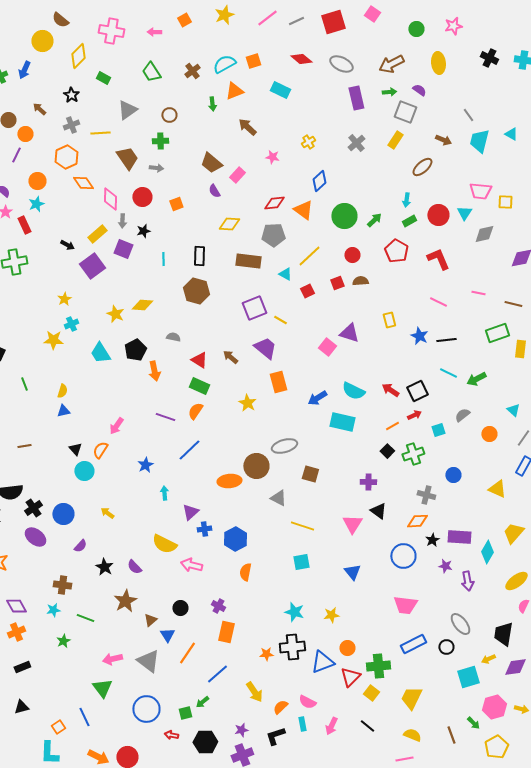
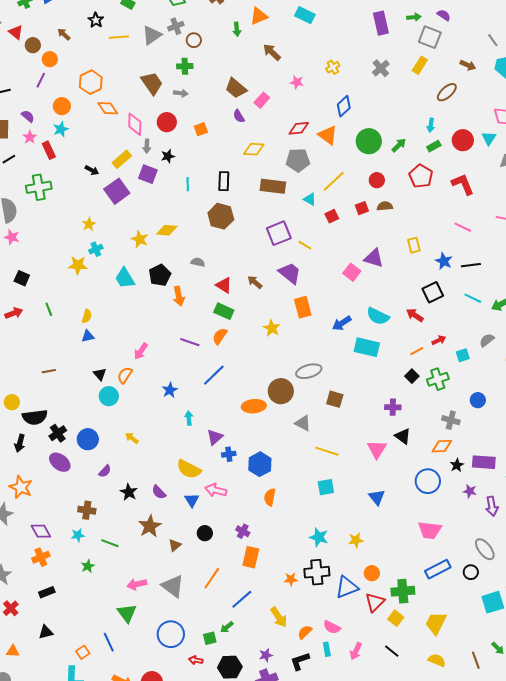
gray cross: (71, 125) -> (176, 26), moved
yellow line: (100, 133) -> (119, 37), moved
black square: (417, 391) -> (433, 292), moved
blue triangle: (167, 635) -> (192, 500), moved

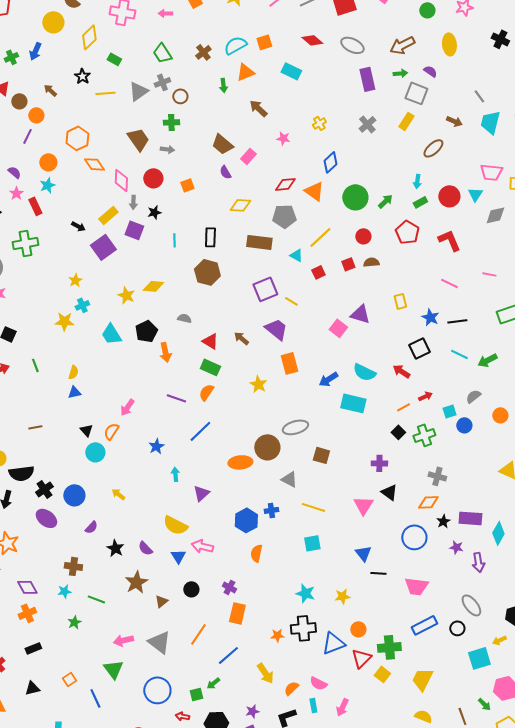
blue circle: (478, 400) -> (464, 425), moved
blue cross: (229, 454) -> (271, 510), moved
black line: (392, 651) -> (378, 573), moved, turned -35
orange square: (83, 652) -> (69, 679), moved

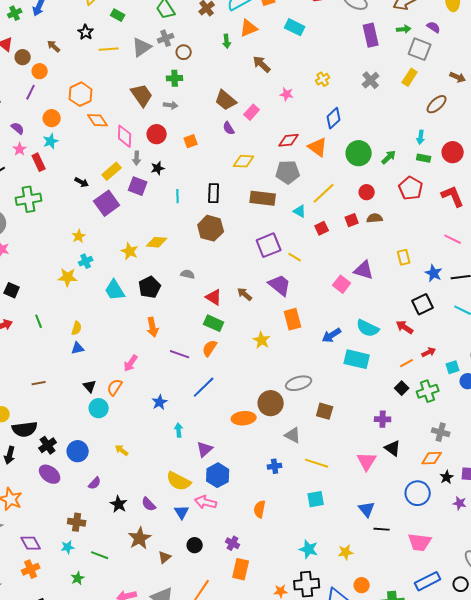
green rectangle: (420, 202) -> (424, 158), turned 40
orange arrow: (165, 352) -> (153, 327), moved
blue hexagon: (246, 520) -> (218, 475), moved

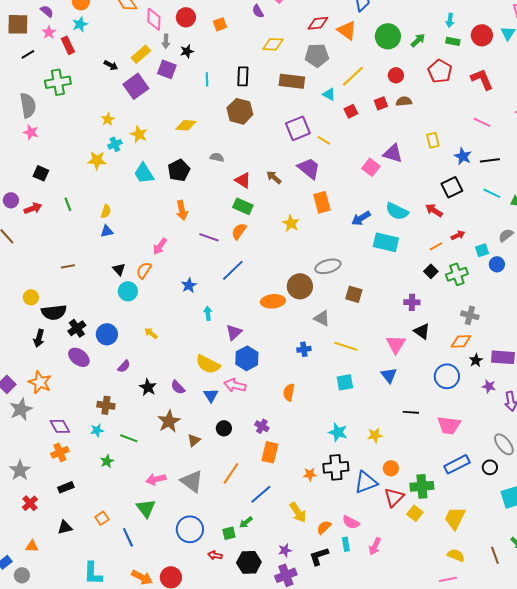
yellow star: (130, 251) -> (139, 134), moved
blue triangle: (367, 509) -> (389, 375), moved

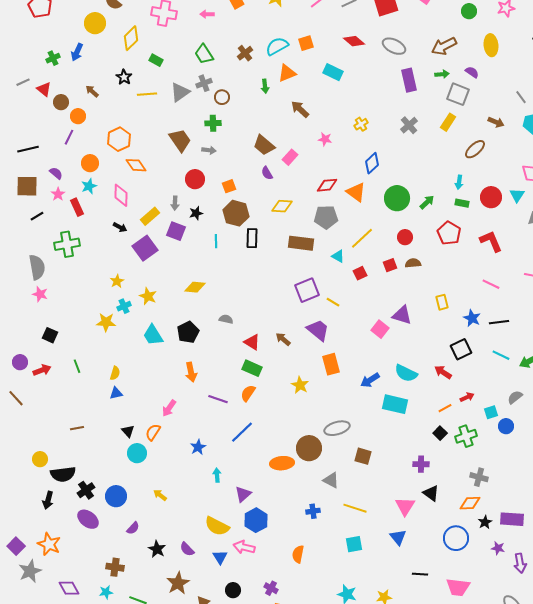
pink diamond: (154, 19) -> (121, 195), moved
brown hexagon: (240, 111) -> (236, 213), moved

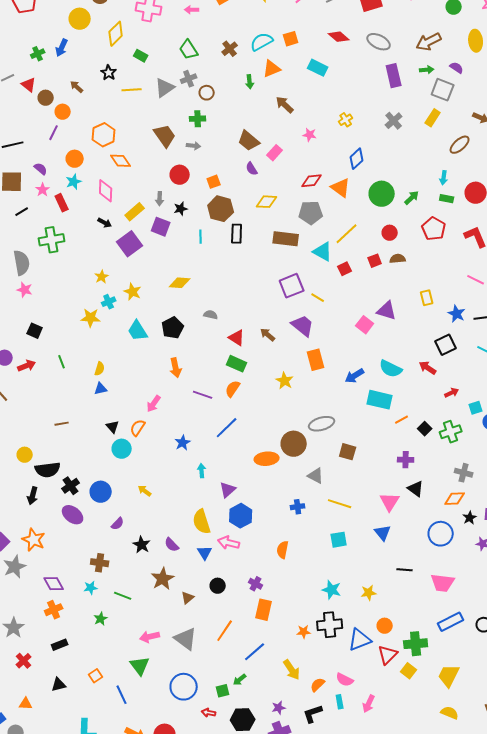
cyan triangle: (338, 256) -> (323, 252), size x1.5
orange line: (445, 408) -> (402, 420), moved
yellow semicircle: (217, 526) -> (202, 522), turned 45

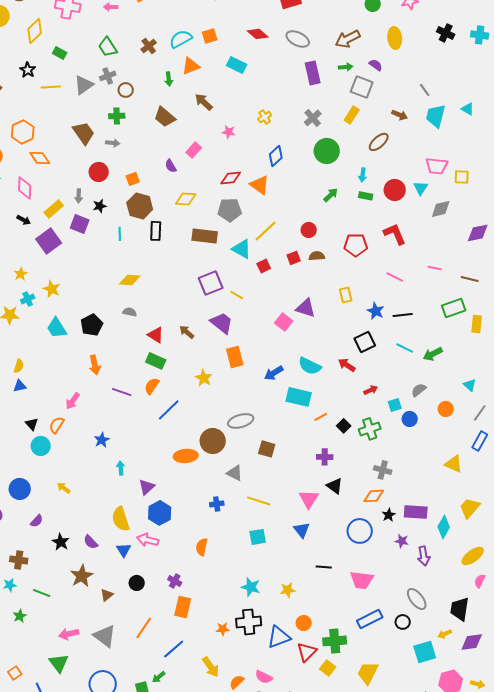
brown trapezoid: (249, 141) -> (165, 117), moved
green circle: (382, 194) -> (327, 151), moved
red pentagon: (434, 229) -> (356, 245), moved, turned -30
yellow diamond: (180, 283) -> (130, 280), moved
blue line: (227, 428) -> (169, 410), moved

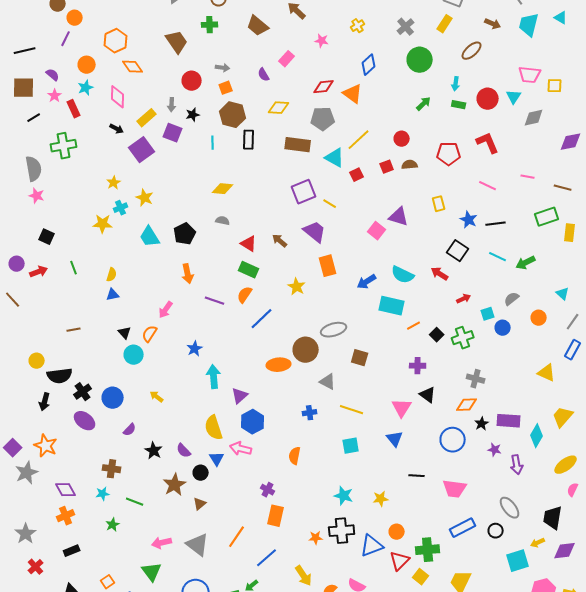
gray arrow: (113, 143) -> (223, 68), moved
black square: (365, 342) -> (458, 251), turned -30
cyan arrow: (121, 468) -> (214, 377), size x1.6
black circle: (137, 583) -> (201, 473), moved

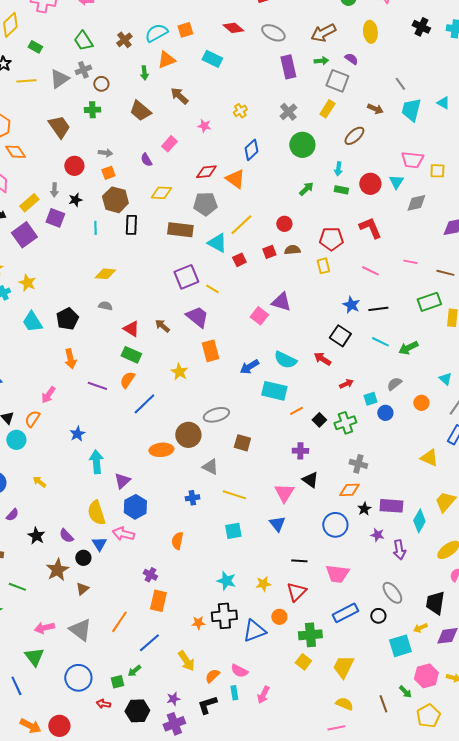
yellow rectangle: (439, 204) -> (323, 266), moved
red triangle: (400, 561) -> (296, 592), moved

